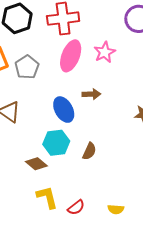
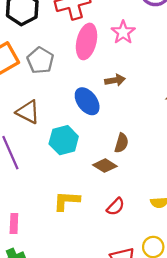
cyan hexagon: (56, 143) -> (64, 140), moved
brown diamond: (36, 164) -> (105, 166), moved
yellow L-shape: (47, 197) -> (67, 201), moved, turned -65

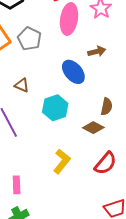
brown triangle: (28, 112) -> (22, 85), size x0.7
yellow L-shape: (67, 201) -> (62, 161), turned 130
red semicircle: (116, 207) -> (105, 163), size x1.4

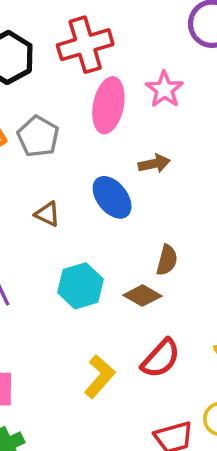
brown triangle: (22, 85) -> (47, 214), moved
cyan hexagon: (55, 108) -> (80, 286), moved
yellow L-shape: (62, 161) -> (100, 376), moved

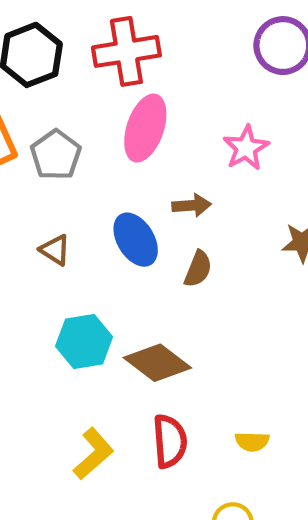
pink star: (164, 89) -> (246, 148), moved
brown semicircle: (167, 260) -> (198, 269), moved
brown diamond: (142, 296) -> (157, 363), size x1.4
red semicircle: (161, 358) -> (170, 441), turned -54

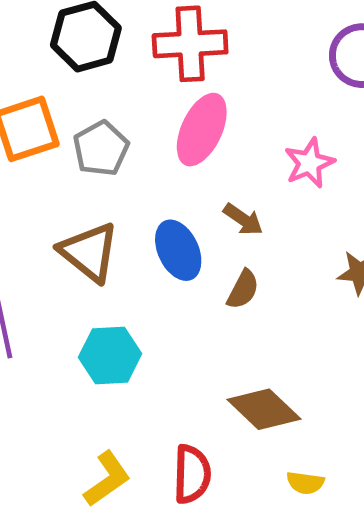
brown arrow: (192, 205) -> (243, 219), turned 33
brown triangle: (55, 250) -> (89, 252), size x1.8
brown diamond: (157, 363) -> (264, 409), moved
yellow semicircle: (252, 442) -> (305, 483), moved

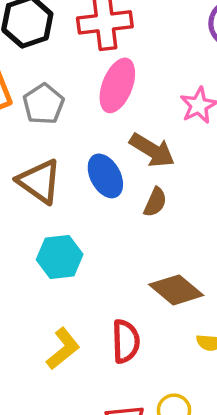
brown arrow: (243, 219) -> (152, 150), size x1.5

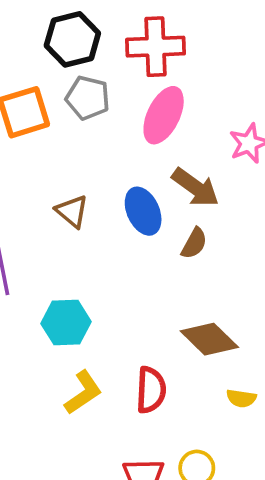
gray pentagon: (44, 104) -> (88, 98), moved, turned -30
brown triangle: (39, 181) -> (72, 211), size x0.7
cyan hexagon: (60, 257) -> (66, 323), moved

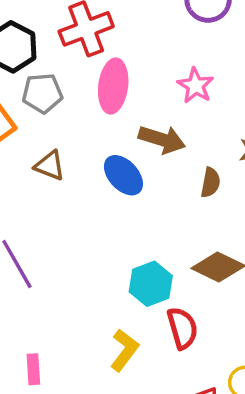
brown triangle: (72, 211) -> (50, 166), moved
brown semicircle: (194, 243) -> (211, 182), moved
cyan hexagon: (66, 323) -> (151, 284), moved

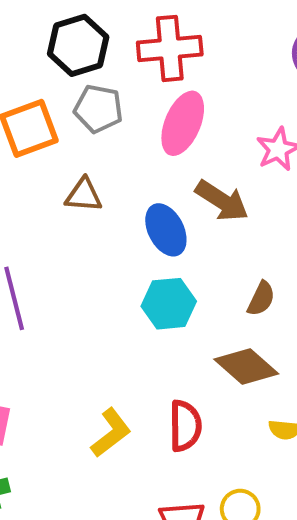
brown triangle: (50, 166) -> (84, 195), turned -32
brown semicircle: (211, 182) -> (261, 299), moved
cyan hexagon: (151, 284) -> (169, 304), moved

